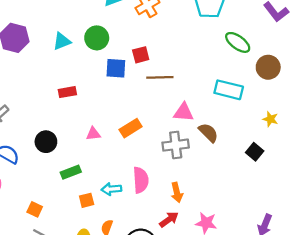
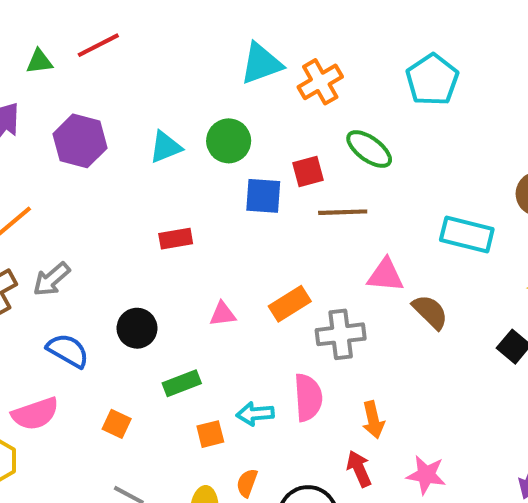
green ellipse: (238, 42) -> (369, 149), moved
gray cross: (176, 145) -> (341, 334), moved
orange square: (35, 209) -> (117, 424), moved
red arrow: (169, 220) -> (359, 469), turned -78

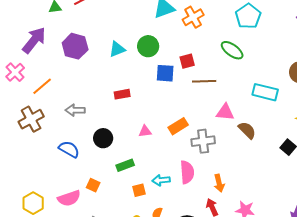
green ellipse: (369, 149) -> (232, 50), moved
gray arrow: (51, 279) -> (75, 110), moved, turned 42
pink semicircle: (35, 414) -> (69, 198), moved

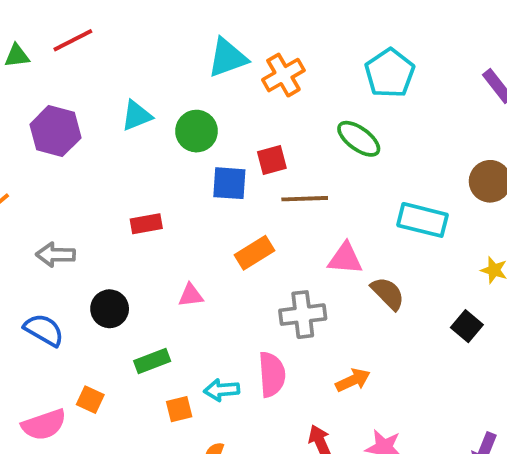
cyan triangle: (117, 49) -> (137, 116), moved
orange rectangle: (178, 126) -> (254, 253), moved
orange arrow: (219, 183) -> (353, 380), moved, turned -102

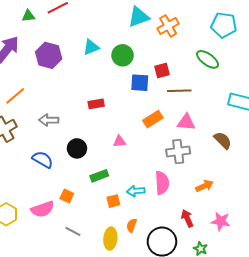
cyan pentagon: (390, 73) -> (224, 25), turned -30
pink triangle: (345, 259) -> (186, 122), moved

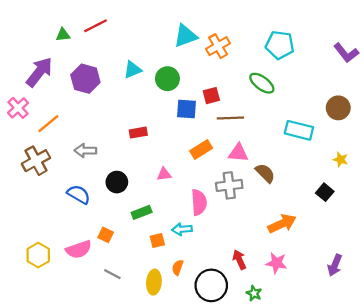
brown semicircle: (223, 140) -> (265, 173), moved
pink semicircle: (162, 183) -> (199, 202), moved
orange arrow: (204, 186) -> (282, 224), moved, size x1.4

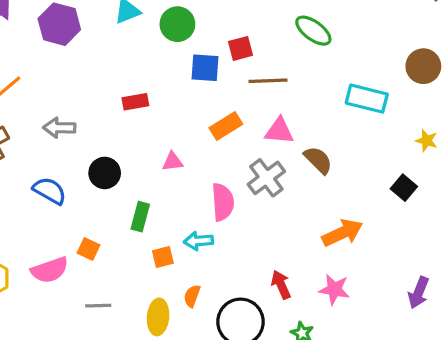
gray cross: (229, 185) -> (266, 178), turned -30
green rectangle: (142, 212) -> (140, 217), turned -54
gray line: (112, 274) -> (98, 306), turned -30

